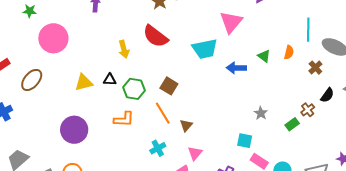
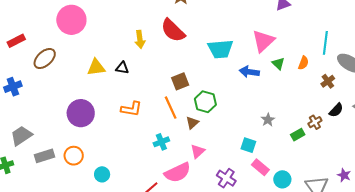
pink triangle: (231, 22) -> (263, 41), moved
brown square: (169, 86) -> (180, 81), turned 30
green hexagon: (134, 89) -> (205, 102), moved

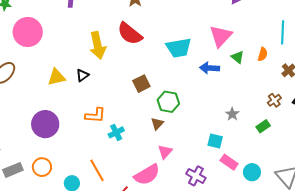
yellow arrow: (140, 39) -> (98, 45), size x1.5
black triangle: (122, 68) -> (82, 75), turned -40
orange line: (171, 108) -> (97, 170), moved
brown cross: (315, 122) -> (274, 100), moved
cyan cross: (161, 142) -> (116, 132), moved

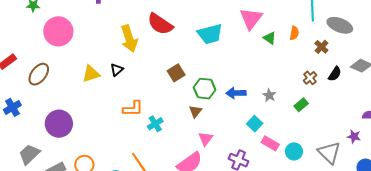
blue arrow: (210, 68) -> (236, 93), moved
purple circle: (45, 124) -> (59, 124), moved
cyan square: (215, 141) -> (255, 124), turned 35

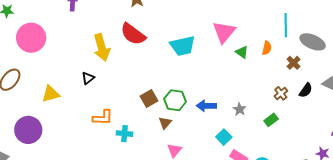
brown square: (176, 73) -> (149, 98), moved
yellow triangle: (91, 74) -> (51, 94), moved
cyan cross: (155, 124) -> (125, 134), turned 35

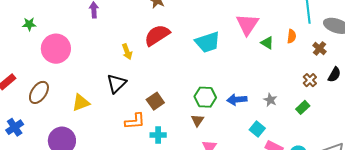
red semicircle: (133, 34) -> (157, 35), turned 116
yellow arrow: (102, 48) -> (127, 52), size x0.6
black triangle: (88, 78) -> (116, 83), size x1.5
brown square: (149, 98) -> (155, 101), moved

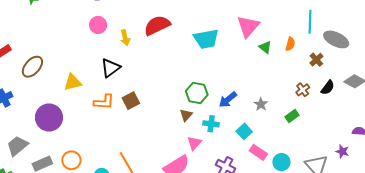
pink circle: (56, 49) -> (98, 25), moved, size x0.6
blue arrow: (237, 100) -> (228, 100), turned -42
brown square: (155, 101) -> (131, 101), moved
orange L-shape: (135, 121) -> (104, 102), moved
cyan cross: (158, 135) -> (211, 124), moved

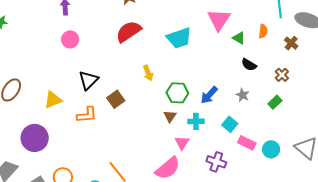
yellow arrow: (125, 38) -> (148, 73), moved
black semicircle: (328, 88) -> (249, 65), moved, turned 91
brown square: (131, 101) -> (116, 99), moved

